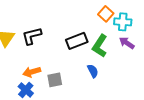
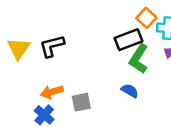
black rectangle: (77, 41) -> (128, 40), moved
blue semicircle: (93, 71) -> (130, 91), turned -32

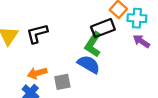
green L-shape: (139, 59) -> (93, 45), moved
blue semicircle: (130, 91) -> (89, 64), moved, size x1.5

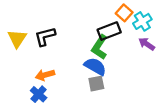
cyan cross: (137, 18) -> (142, 21), turned -36
gray square: (62, 82) -> (96, 84), moved

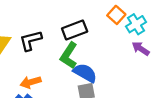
black rectangle: (109, 31) -> (75, 30), moved
green L-shape: (100, 47) -> (69, 56), moved

